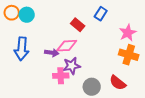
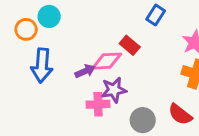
orange circle: (12, 13) -> (26, 29), moved
red rectangle: (78, 25) -> (130, 45), moved
purple arrow: (52, 53) -> (85, 71), turned -32

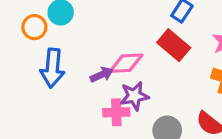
red rectangle: (130, 45) -> (174, 45), moved, size x1.4

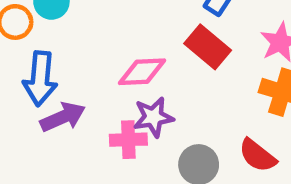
purple arrow: (102, 75) -> (63, 117), moved, size x1.4

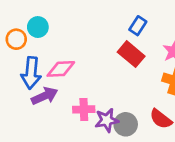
pink diamond: (142, 72) -> (61, 69), moved
purple star: (153, 117) -> (107, 120), moved

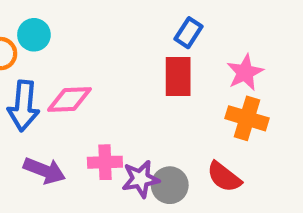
red rectangle: (131, 54) -> (178, 77), turned 50
purple arrow: (45, 96) -> (44, 171), moved, turned 45

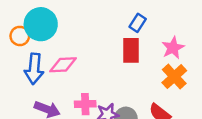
cyan circle: (34, 35) -> (41, 24), size x1.6
orange cross: (247, 118) -> (174, 77), turned 30

